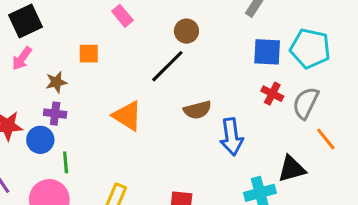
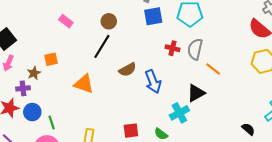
blue square: (267, 52) -> (153, 16), moved
orange square: (89, 54) -> (51, 59), moved
purple cross: (55, 114) -> (23, 88), moved

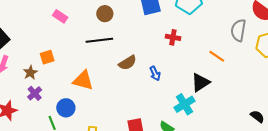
black line: (102, 46) -> (99, 40), turned 55
gray semicircle: (195, 49) -> (238, 30), moved
blue arrow: (153, 82) -> (155, 73), size x0.6
purple cross: (23, 88) -> (35, 93), moved, turned -32
blue circle: (32, 112) -> (66, 108), moved

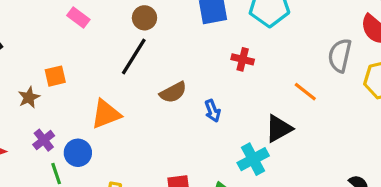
black line: (99, 40) -> (134, 57), turned -55
orange triangle: (83, 80) -> (106, 114), turned -40
purple cross: (35, 93) -> (44, 140), moved

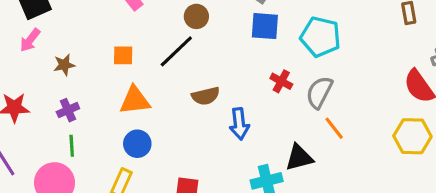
gray semicircle: (340, 55) -> (319, 92), moved
orange square: (55, 76) -> (123, 55), moved
blue arrow: (213, 111) -> (239, 124), size x1.4
blue circle: (78, 153) -> (137, 144), moved

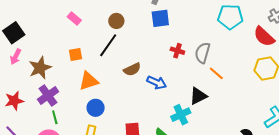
cyan pentagon: (320, 37) -> (230, 17), moved
brown star: (64, 65) -> (40, 68), size x1.6
purple cross: (68, 110) -> (48, 96), size x1.5
blue arrow: (239, 124) -> (157, 83), turned -48

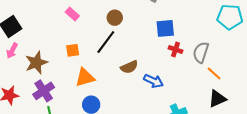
blue square: (160, 18) -> (165, 28), moved
black triangle: (198, 96) -> (217, 99), moved

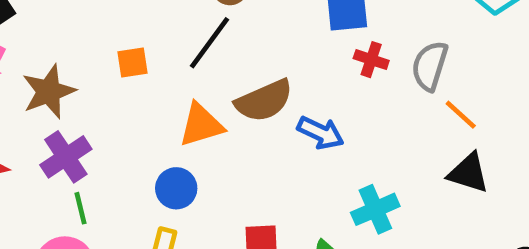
brown semicircle: (129, 67) -> (264, 101), size x1.4
orange triangle: (85, 77) -> (201, 125), moved
black triangle: (217, 99) -> (468, 173), turned 42

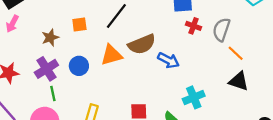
brown star: (49, 92) -> (50, 38), moved, size x0.7
blue circle: (176, 188) -> (79, 66), moved

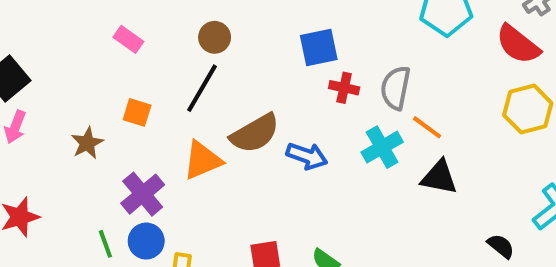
orange square: (79, 25) -> (137, 112), turned 32
blue circle: (79, 66) -> (146, 241), moved
purple cross: (46, 69) -> (143, 194), moved
cyan cross: (194, 97) -> (382, 147), moved

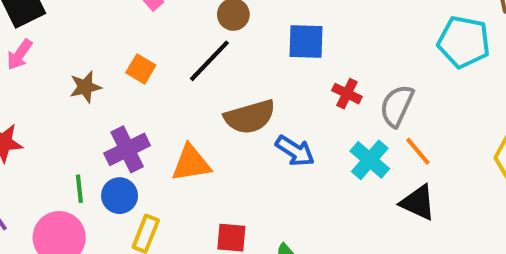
blue square: (319, 48) -> (306, 42), moved
cyan cross: (382, 147) -> (370, 160), turned -33
orange triangle: (202, 160) -> (191, 163), moved

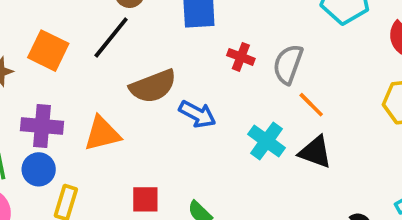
orange square: (141, 69) -> (48, 51), size x1.5
purple cross: (127, 149) -> (42, 126), turned 36
cyan cross: (370, 160) -> (266, 141), moved

